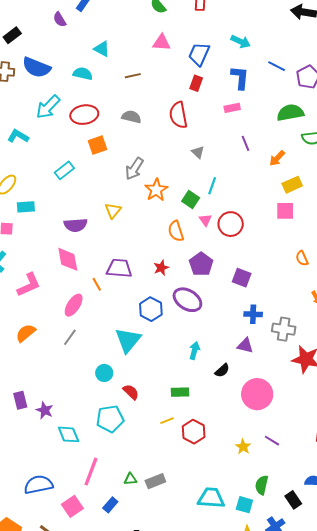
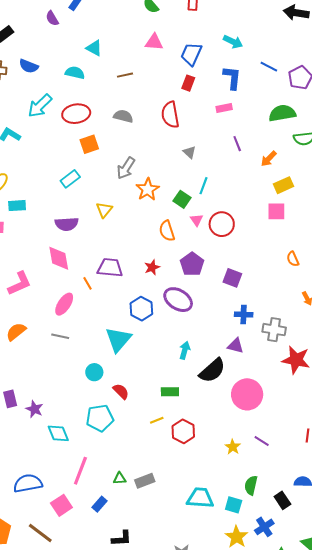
blue semicircle: (36, 67) -> (29, 66), size x0.7
cyan rectangle: (64, 170) -> (70, 179), moved
gray line: (70, 337) -> (60, 336), turned 66
black semicircle: (222, 370) -> (212, 370), size x1.8

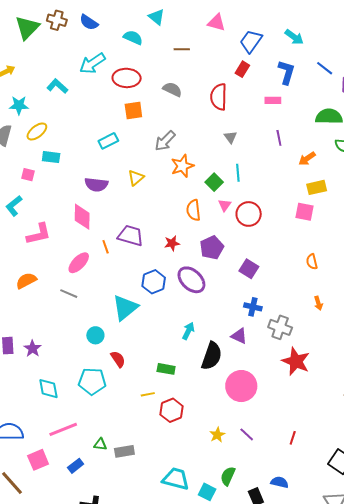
cyan line: (204, 186) -> (238, 173), turned -36
black semicircle: (212, 370) -> (212, 356), turned -40
purple star: (34, 409) -> (33, 349), moved
pink line: (80, 471) -> (63, 429), turned 36

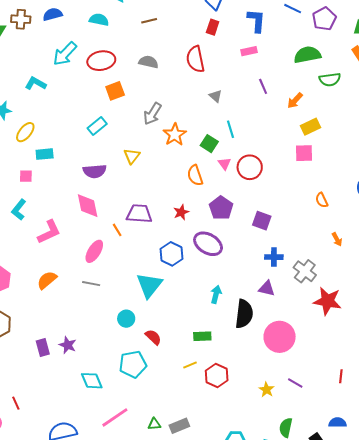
blue semicircle: (89, 22) -> (53, 14), turned 144
gray cross: (280, 327) -> (305, 271), turned 30

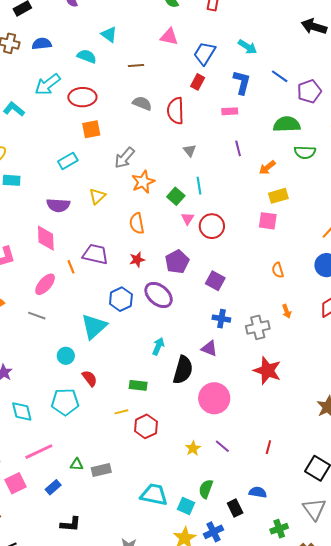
gray semicircle: (148, 62) -> (142, 103), moved
orange semicircle: (195, 175) -> (137, 223), moved
gray cross: (305, 271) -> (258, 327), moved, turned 30

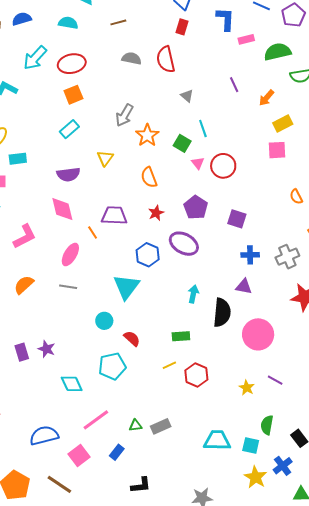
pink rectangle: (230, 111) -> (246, 39), moved
orange square: (91, 129) -> (73, 95), moved

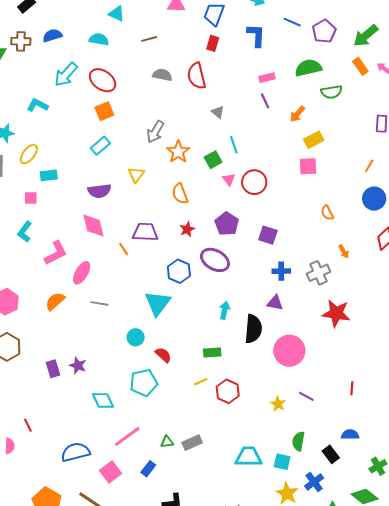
pink rectangle: (246, 39) -> (267, 78), moved
red ellipse: (72, 64) -> (103, 80), turned 48
green square: (182, 143) -> (213, 160), turned 30
pink ellipse: (70, 255) -> (82, 273), moved

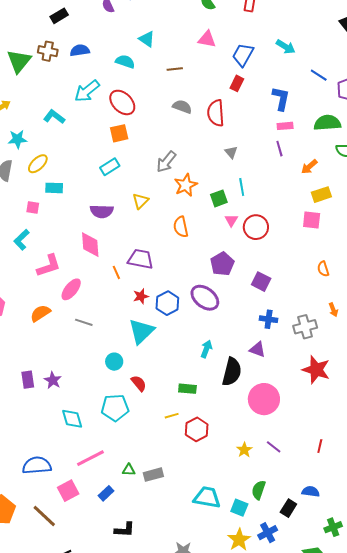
blue L-shape: (256, 35) -> (281, 99), moved
red star: (187, 229) -> (141, 296), moved
black rectangle: (331, 454) -> (288, 508), turned 60

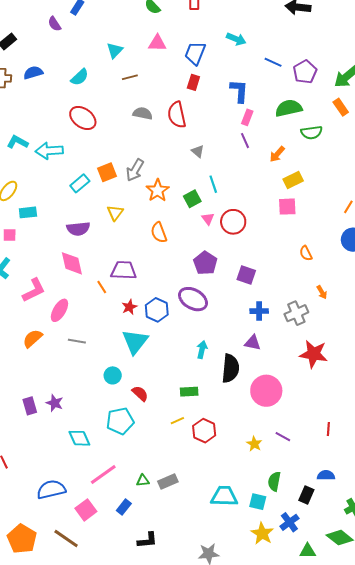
cyan triangle: (147, 39) -> (115, 50), moved, turned 48
cyan semicircle: (125, 62) -> (80, 77), turned 126
cyan arrow: (87, 91) -> (49, 151), moved, turned 44
pink rectangle: (285, 126) -> (247, 117), turned -56
orange square: (119, 133) -> (107, 172), moved

